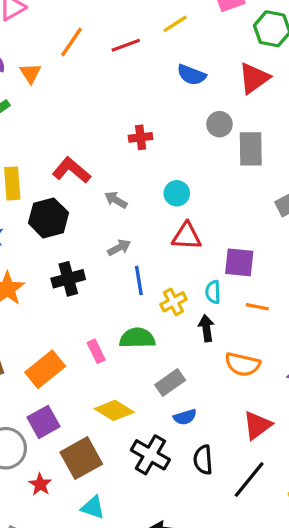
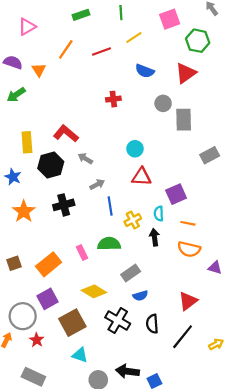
red cross: (141, 137) -> (113, 99), moved
gray arrow: (116, 200) -> (85, 158), moved
purple square: (239, 262) -> (176, 194), turned -30
orange semicircle: (243, 364) -> (189, 249), moved
red star: (40, 484) -> (37, 340), moved

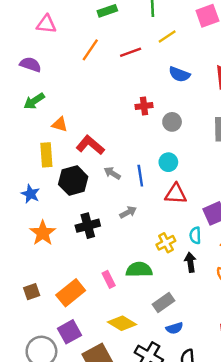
pink triangle: (27, 27) -> (46, 24), turned 36
orange triangle: (39, 70) -> (60, 124), moved, turned -40
gray circle: (163, 103) -> (172, 122), moved
gray arrow: (97, 184) -> (128, 212), moved
blue line: (110, 206) -> (140, 176), moved

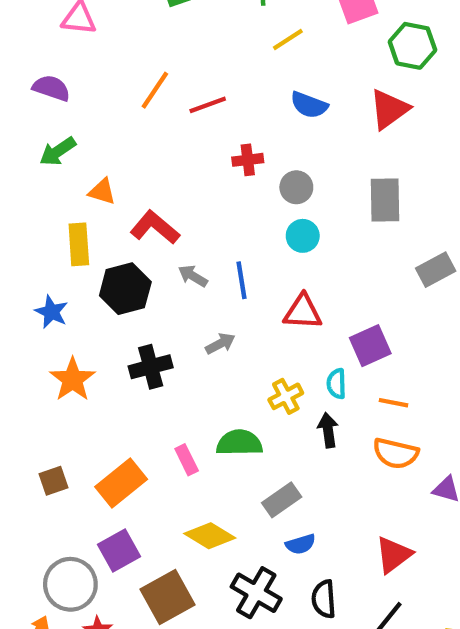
orange line: (90, 50) -> (155, 90), moved
red line: (131, 52) -> (208, 105), moved
cyan circle: (168, 162) -> (303, 236), moved

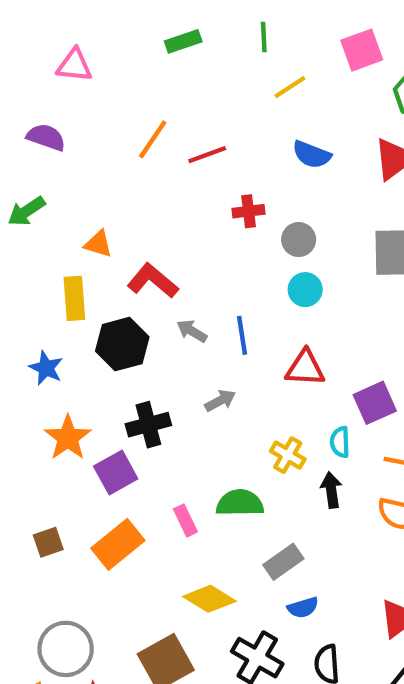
green arrow: (58, 151) -> (26, 211), moved
yellow cross: (286, 396) -> (288, 455), turned -32
purple square: (119, 550) -> (116, 473), moved

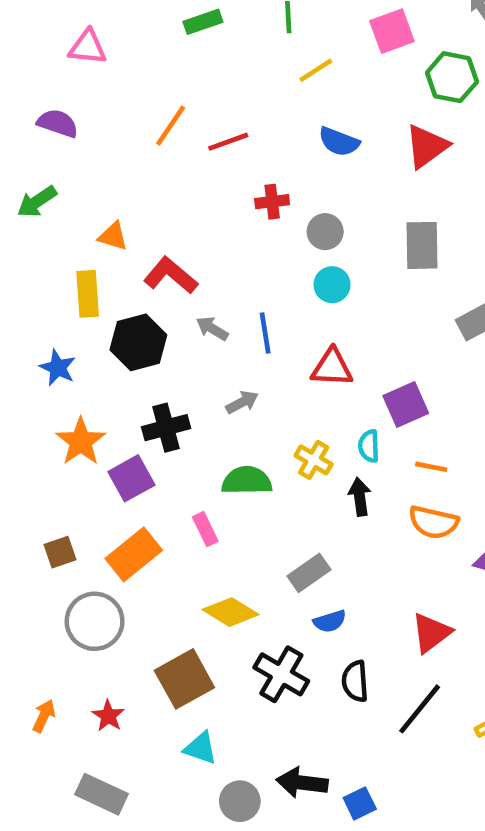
green semicircle: (240, 503) -> (247, 481), moved
gray circle: (66, 649) -> (95, 621), moved

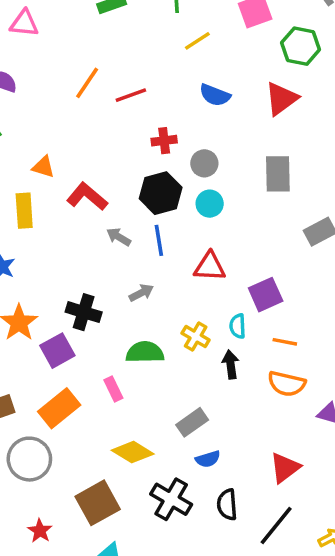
black hexagon: (138, 342) -> (161, 193), moved
black cross: (166, 428) -> (84, 312), turned 32

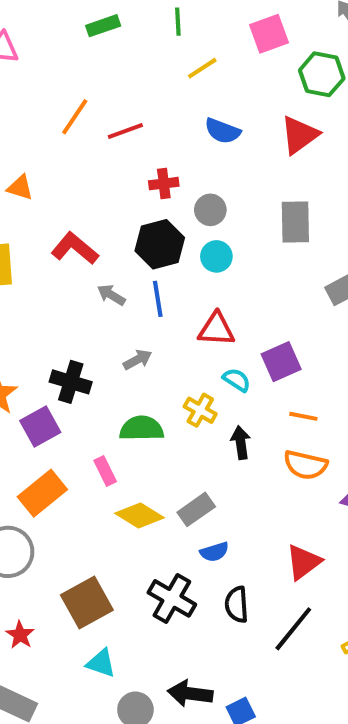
orange triangle: (43, 167) -> (20, 188), moved
cyan semicircle: (238, 326) -> (237, 380), moved, turned 125
yellow diamond: (133, 452) -> (140, 515), moved

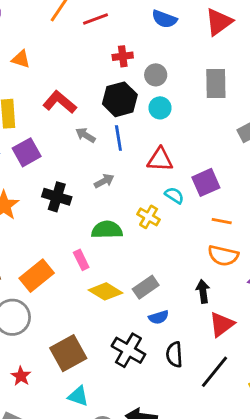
purple square: (40, 426) -> (27, 152), moved
black arrow: (241, 443) -> (203, 291), moved

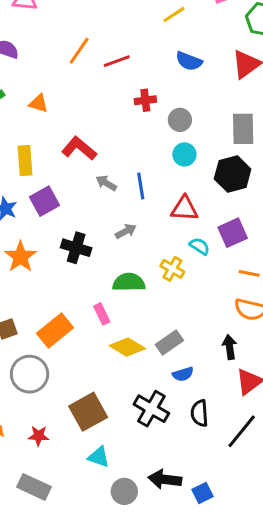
black hexagon: (120, 99) -> (233, 174), moved
red star: (21, 376) -> (39, 436), turned -30

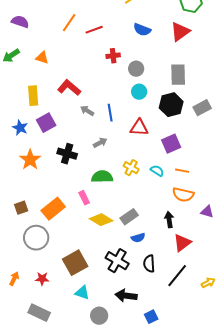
cyan semicircle: (199, 246) -> (157, 171), moved
black arrow: (165, 479) -> (126, 296), moved

